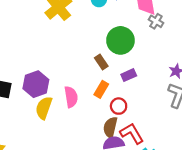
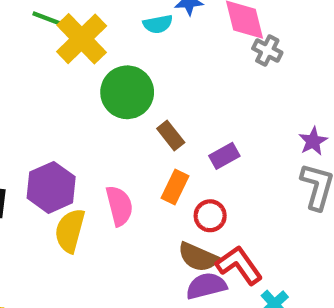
green circle: (120, 40) -> (127, 92), moved
brown semicircle: (110, 127) -> (198, 257), turned -75

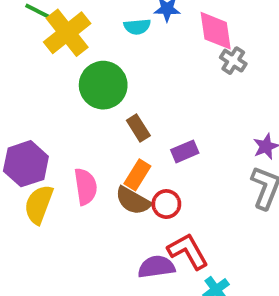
brown semicircle: (198, 257) -> (133, 201), moved

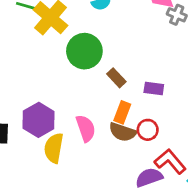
purple rectangle: (185, 151) -> (154, 88), turned 42

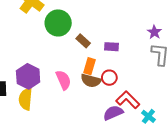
yellow semicircle: (54, 148) -> (26, 99), moved

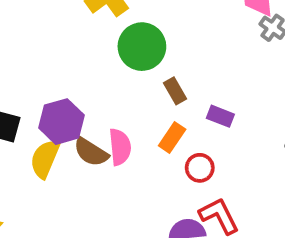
brown semicircle: (91, 81) -> (91, 152), moved

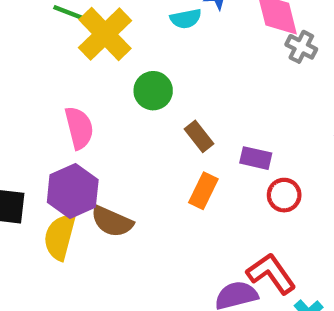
green circle: (142, 47) -> (153, 91), size x0.7
pink semicircle: (120, 147) -> (79, 128), moved
red circle: (200, 168) -> (284, 195), moved

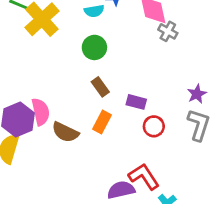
green circle: (153, 91) -> (94, 47), moved
pink semicircle: (79, 128) -> (41, 112), moved
brown semicircle: (112, 222) -> (65, 132), moved

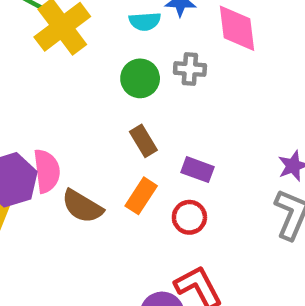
gray cross: (168, 31) -> (190, 69), moved, turned -30
red circle: (154, 126) -> (189, 217), moved

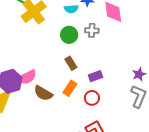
purple rectangle: (197, 170) -> (96, 76), turned -40
pink semicircle: (47, 171) -> (27, 77), turned 72

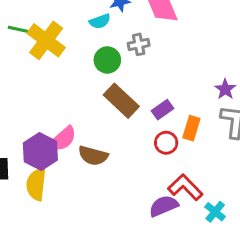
brown rectangle: (71, 63) -> (121, 101), size x1.6
orange rectangle: (70, 88) -> (191, 128), moved

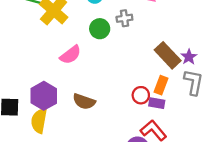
brown rectangle: (121, 101) -> (168, 55), moved
purple rectangle: (163, 110) -> (157, 103), moved, turned 42
pink semicircle: (63, 139) -> (70, 55), moved

